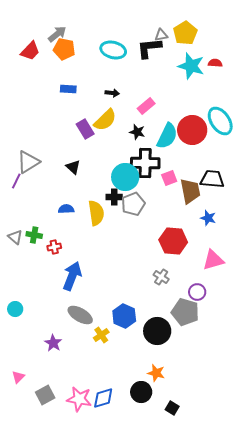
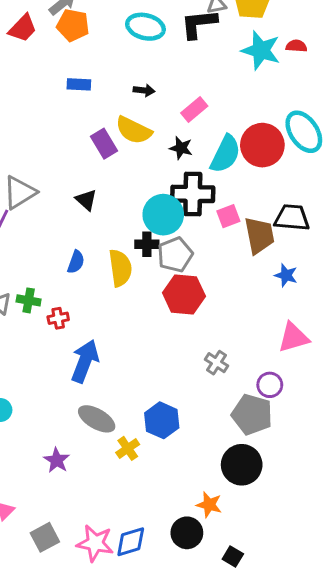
yellow semicircle: (105, 120) -> (134, 130), turned 70
blue semicircle: (66, 209) -> (76, 262), turned 112
red hexagon: (173, 241) -> (184, 295), moved
black circle: (157, 331) -> (242, 465), moved

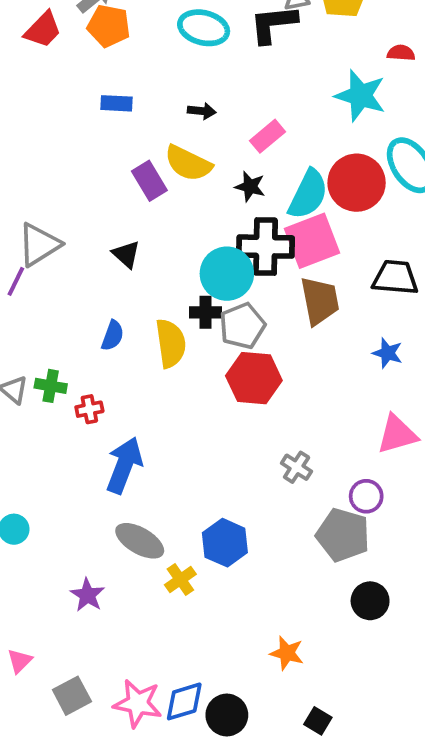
cyan star: (261, 50) -> (360, 96), moved
pink square: (228, 216) -> (312, 241), moved, size x1.8
brown trapezoid: (259, 235) -> (320, 301), moved
black circle: (242, 465) -> (370, 601), moved, size x0.7
black circle: (187, 533) -> (227, 715), moved

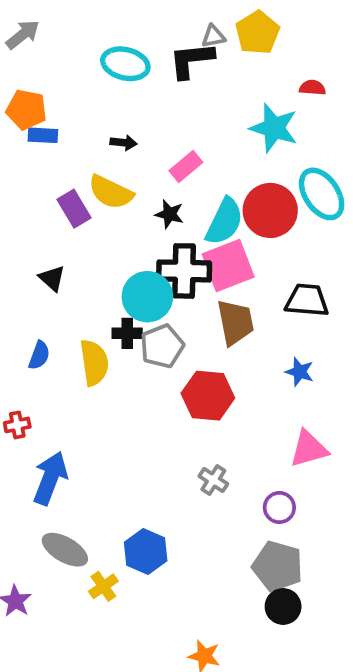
orange pentagon: (109, 26) -> (26, 110), moved
red hexagon: (254, 378) -> (208, 396), moved
gray pentagon: (343, 535) -> (278, 566), moved

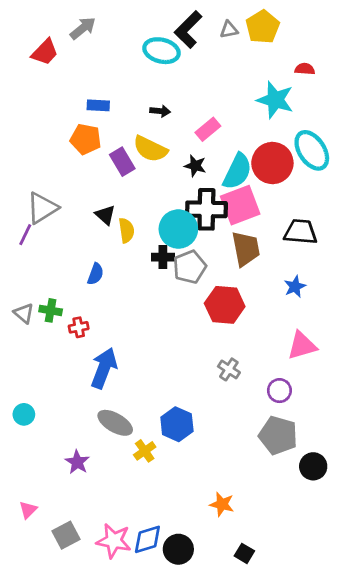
black L-shape: (191, 60) -> (188, 30), moved, turned -39
orange pentagon: (26, 110) -> (86, 139), moved
yellow semicircle: (94, 363) -> (126, 230), moved, size x0.7
blue star: (300, 372) -> (295, 287), turned 30
black circle: (283, 606) -> (313, 466), moved

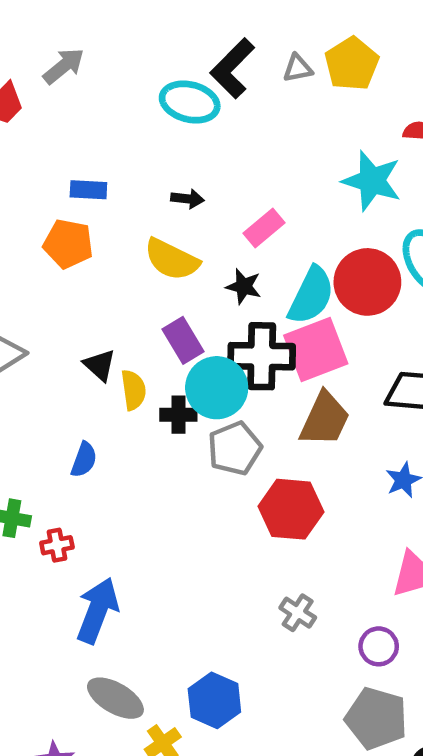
purple rectangle: (122, 162) -> (183, 340), moved
brown trapezoid: (246, 249) -> (325, 419), turned 36
black cross: (163, 257) -> (178, 415), moved

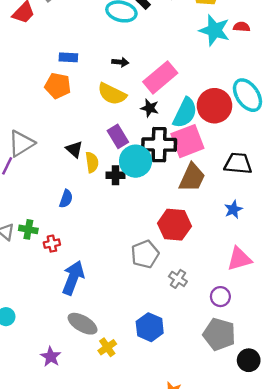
cyan star: (372, 181) -> (214, 30), moved
pink rectangle: (264, 228) -> (160, 77), size x1.6
gray pentagon: (235, 448) -> (145, 254), moved
blue hexagon: (214, 700) -> (150, 327), moved

